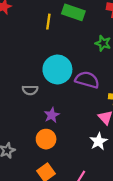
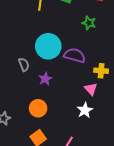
gray semicircle: (30, 90) -> (24, 65), turned -112
purple star: (52, 115) -> (45, 79), moved

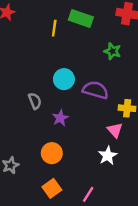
cyan circle: (48, 46) -> (64, 79), size x0.7

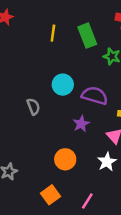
green rectangle: (81, 18) -> (87, 36), moved, turned 50
purple star: (60, 118) -> (81, 124), moved
orange circle: (52, 153) -> (65, 159), moved

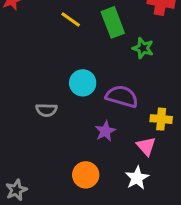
yellow line: (53, 33) -> (71, 19), turned -63
gray semicircle: (33, 107) -> (46, 110), turned 112

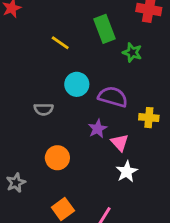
yellow line: (71, 19) -> (60, 43), moved
pink triangle: (146, 146) -> (120, 143), moved
orange circle: (86, 175) -> (57, 158), moved

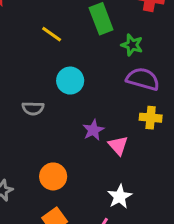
purple semicircle: (113, 97) -> (143, 79), moved
orange circle: (57, 158) -> (53, 176), moved
white star: (127, 172) -> (120, 197), moved

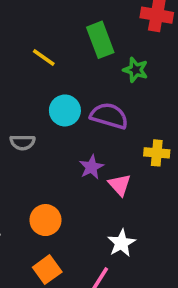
purple semicircle: (143, 79) -> (109, 116), moved

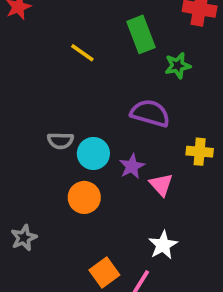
green star: (136, 70) -> (178, 66), turned -30
cyan circle: (65, 110) -> (93, 153), moved
orange circle: (45, 220) -> (84, 197), moved
orange square: (47, 270) -> (104, 273), moved

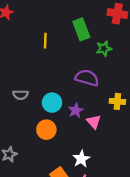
yellow line: (82, 53) -> (45, 41), turned 56
gray semicircle: (60, 141) -> (20, 95), moved
white star: (163, 245) -> (81, 159), moved

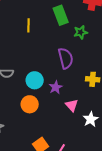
purple semicircle: (87, 78) -> (66, 58), turned 60
pink triangle: (94, 122) -> (72, 105), moved
white star: (81, 159) -> (91, 119), moved

